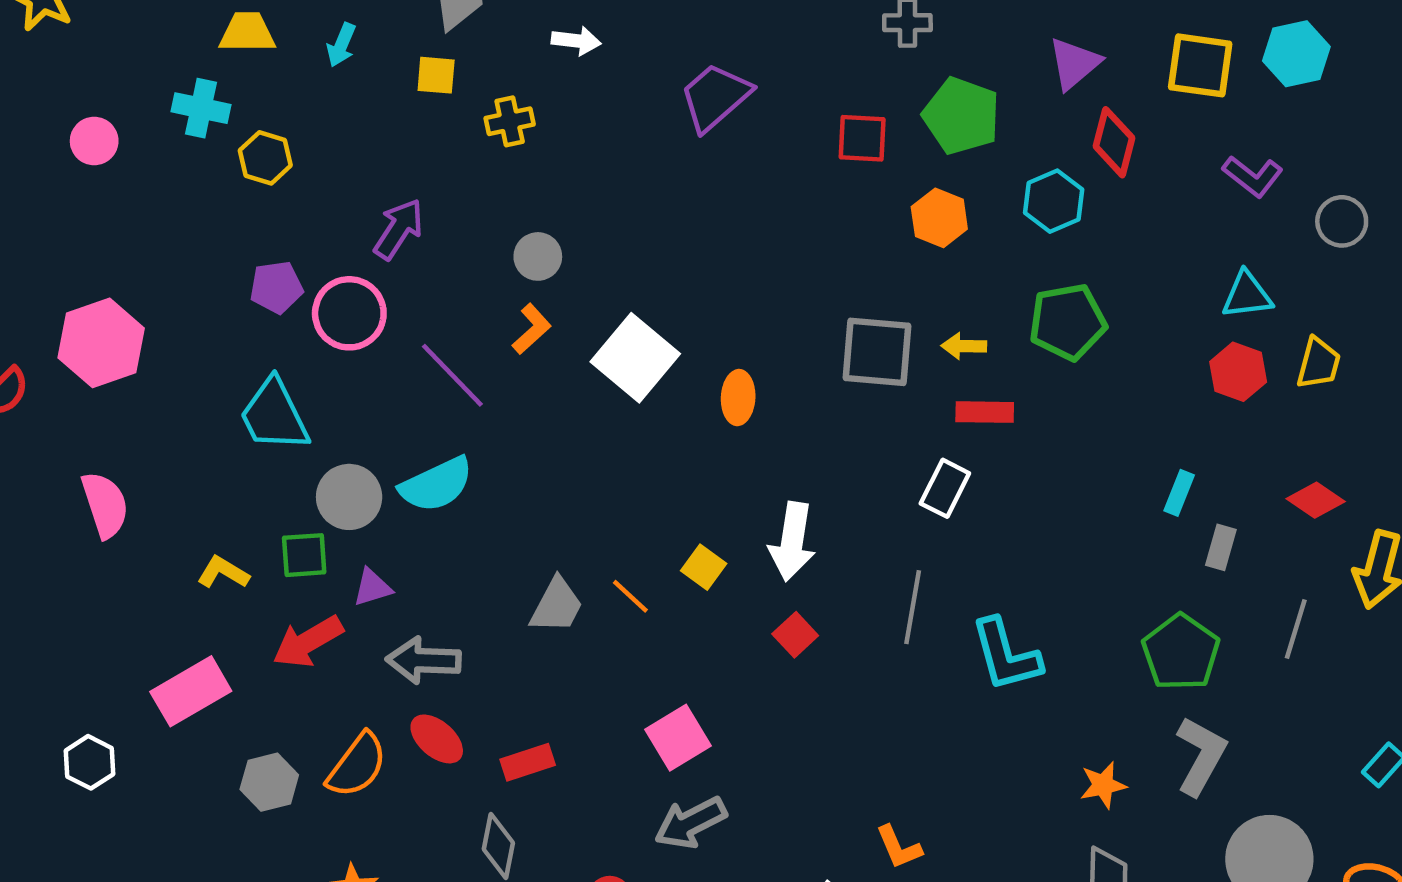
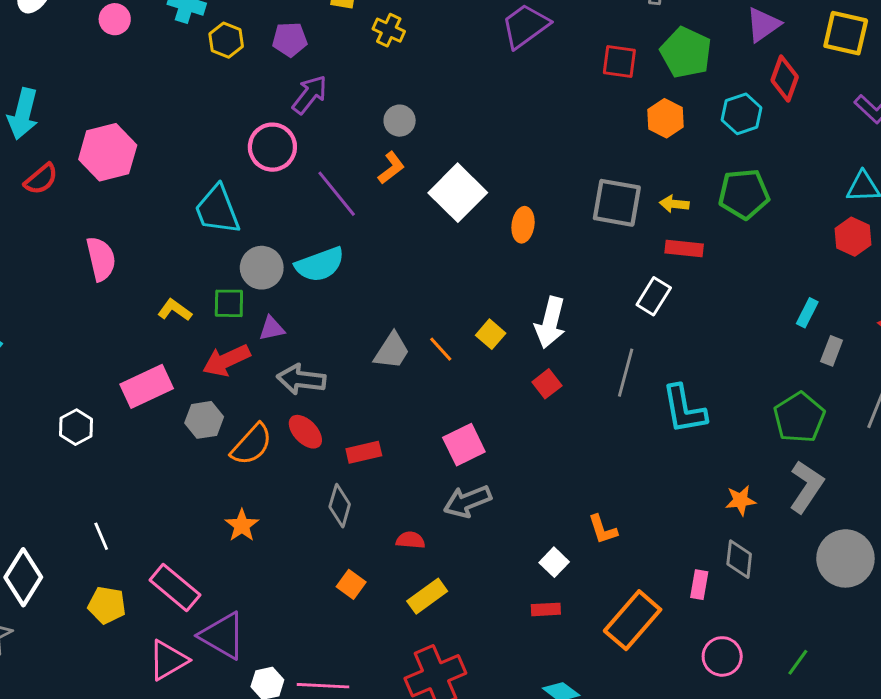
yellow cross: (510, 121) -> (389, 30), turned 32
purple pentagon: (276, 287) -> (290, 39), moved
gray hexagon: (269, 782) -> (204, 420), moved

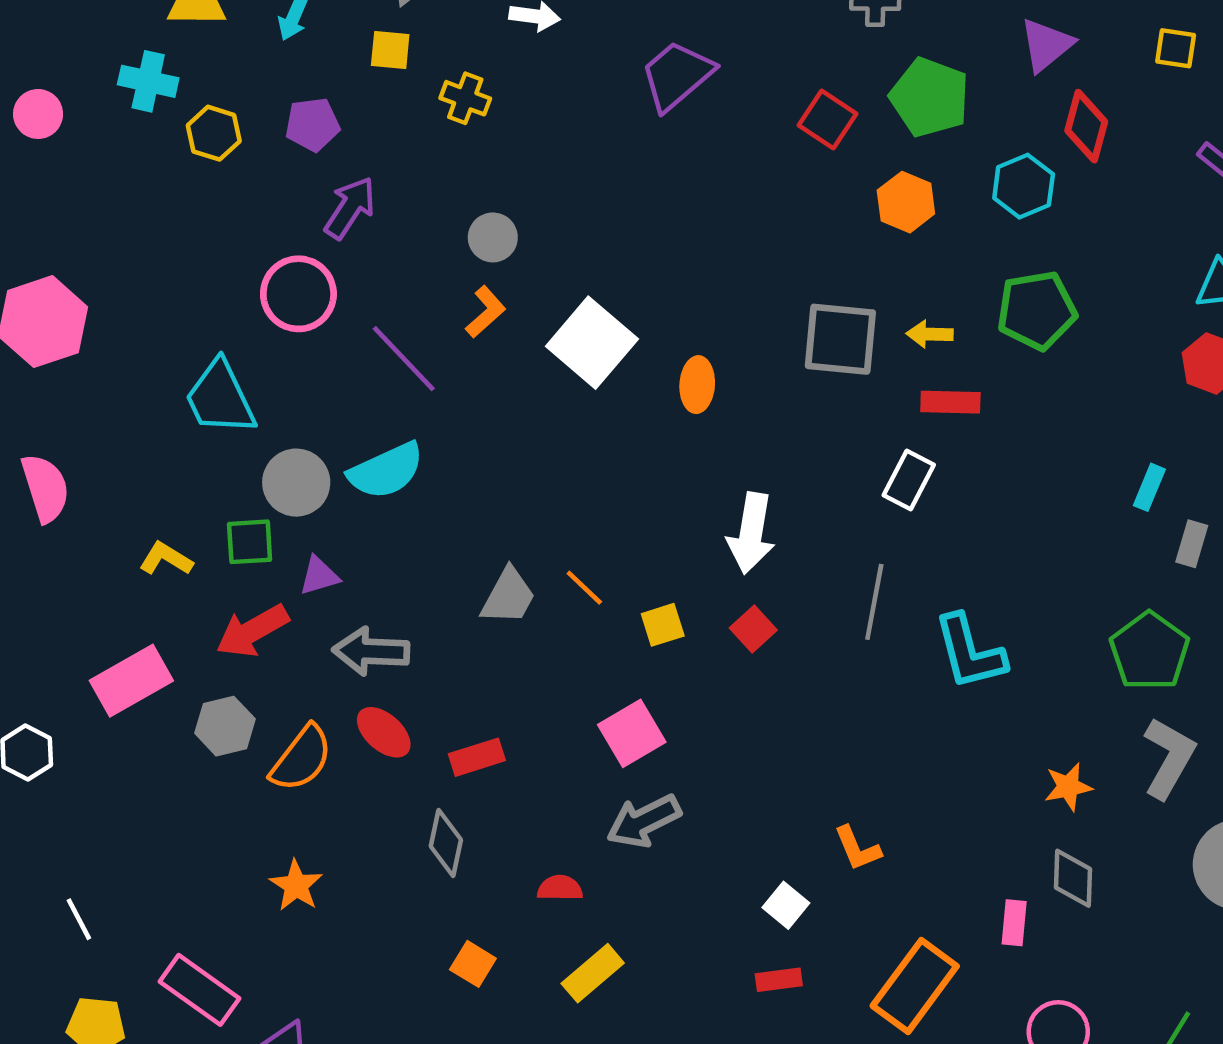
yellow square: (846, 33) -> (1176, 48), size x0.6
red square: (619, 62) -> (827, 119), turned 30
yellow square: (491, 334) -> (663, 625), moved, turned 36

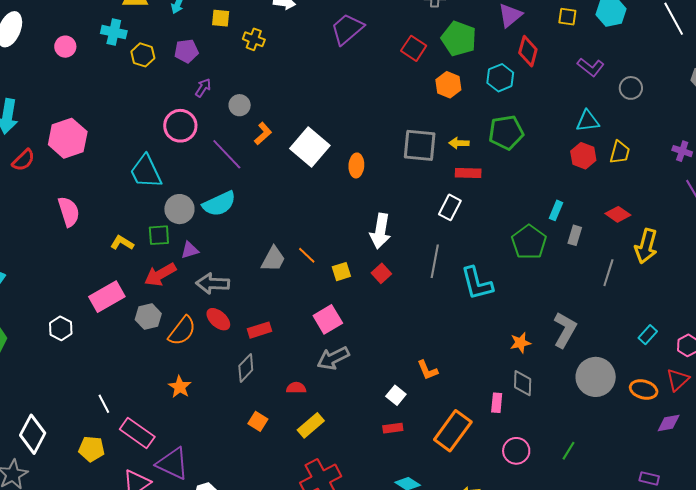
purple arrow: (350, 208) -> (203, 88), size x0.7
gray circle: (493, 237) -> (240, 105), moved
green pentagon: (1150, 651) -> (529, 242), moved
gray diamond: (446, 843) -> (246, 368), turned 32
white line: (79, 919) -> (104, 404), moved

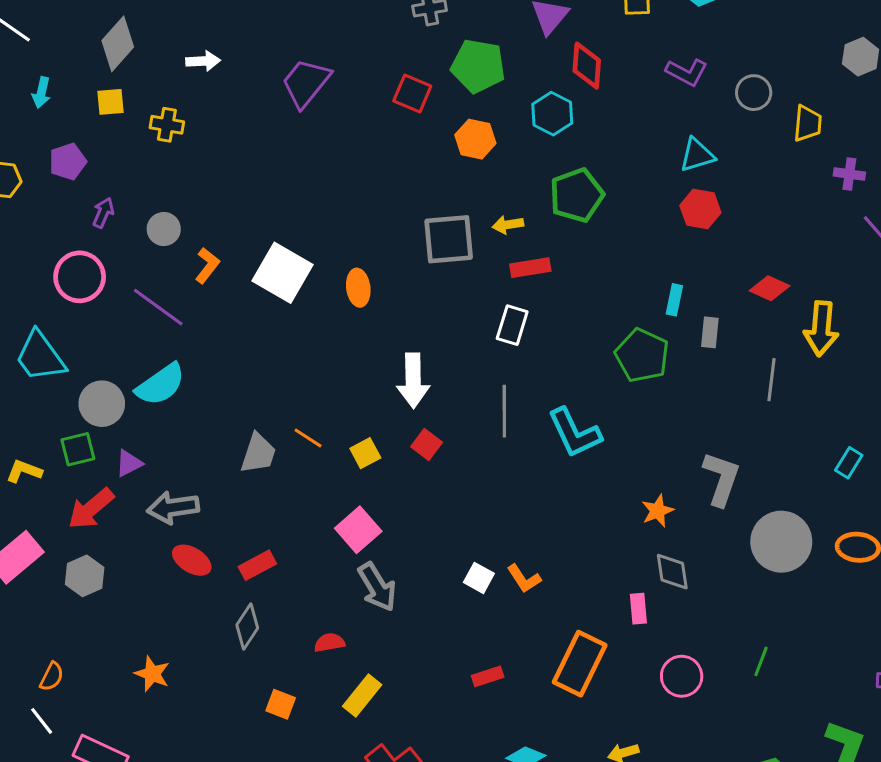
yellow trapezoid: (620, 152) -> (808, 123), moved
orange semicircle: (182, 331) -> (52, 677), moved, size x0.6
gray arrow: (333, 358) -> (377, 587), turned -84
white square: (396, 395) -> (479, 578), moved

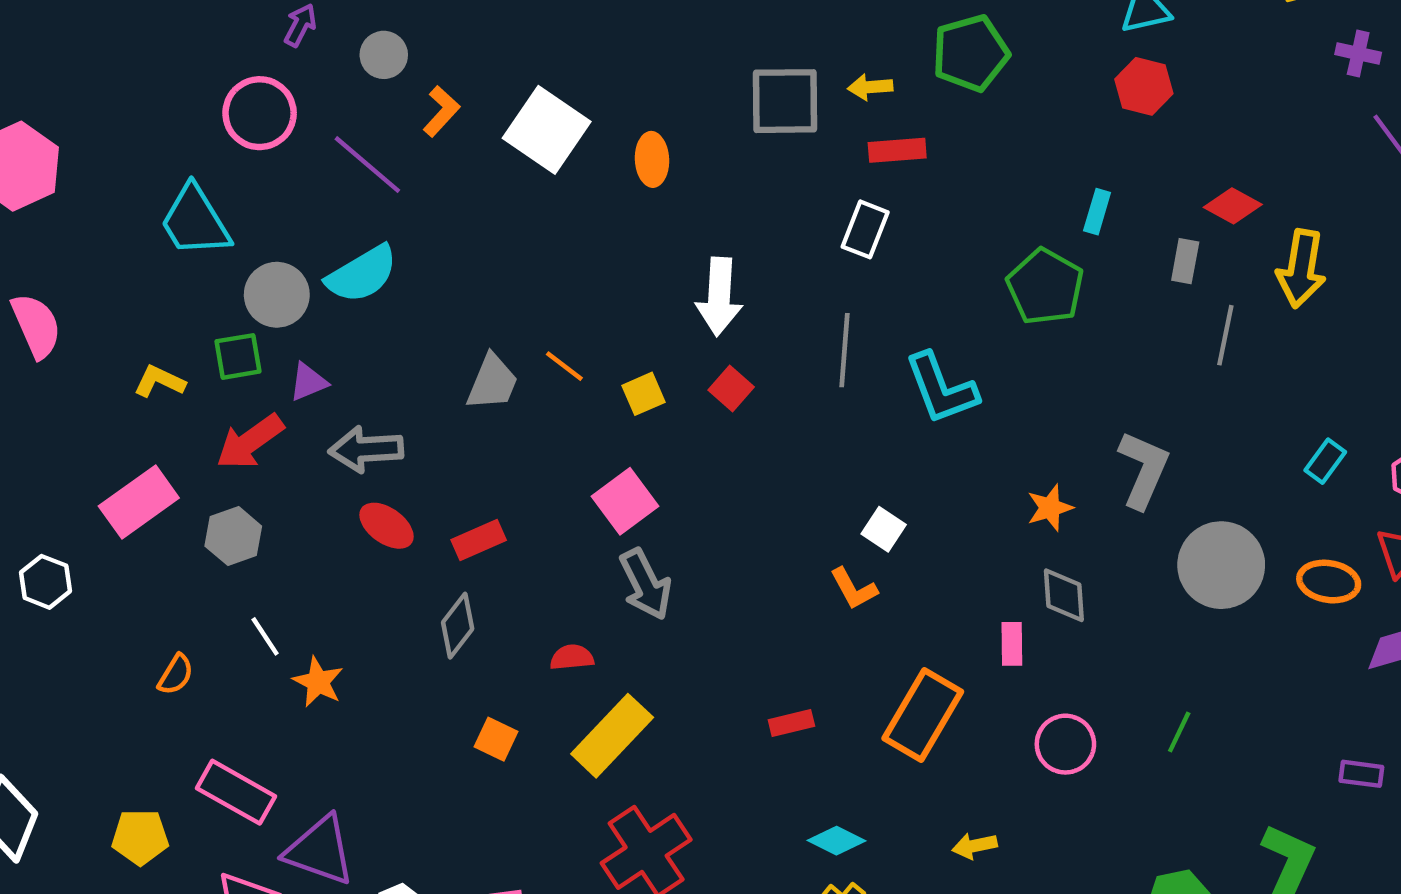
gray rectangle: (710, 332) -> (1185, 261), moved
white square: (479, 578) -> (884, 529), moved
yellow rectangle: (362, 695) -> (612, 736), size x1.4
white line: (42, 721) -> (265, 636), moved

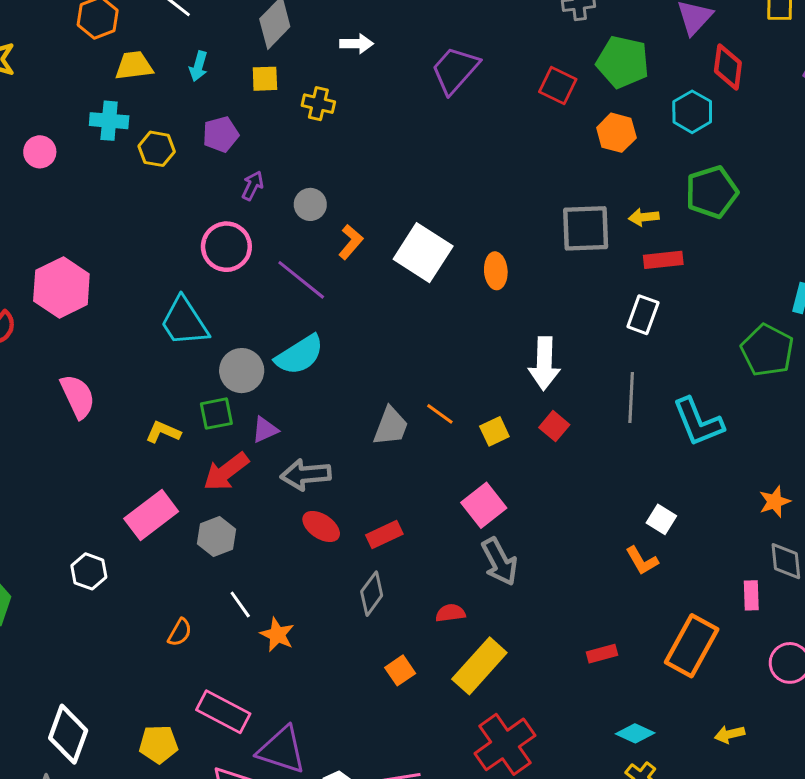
orange square: (496, 739) -> (400, 670), turned 32

